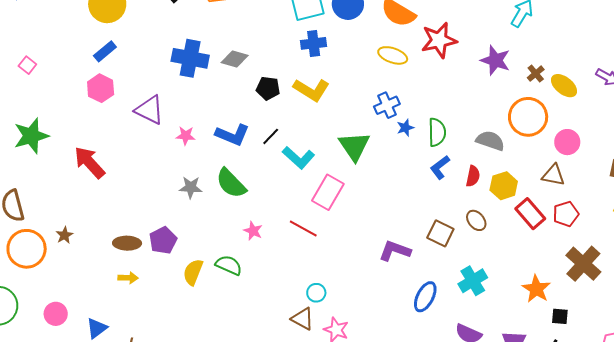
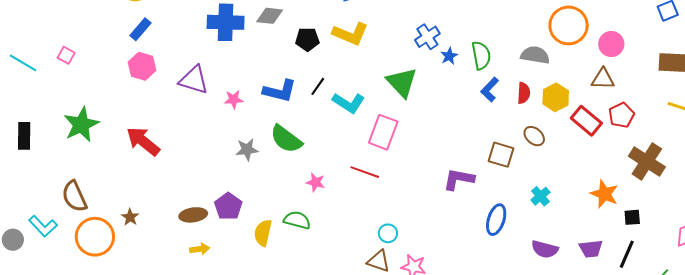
cyan cross: (473, 281) -> (540, 196), size x0.7

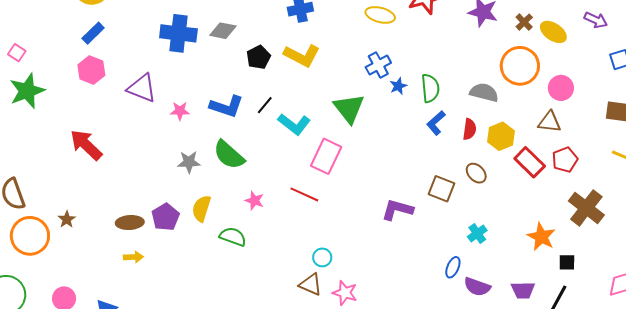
black pentagon: (307, 39) -> (258, 57), turned -30
green star: (81, 125) -> (27, 91), moved
blue ellipse: (496, 220) -> (453, 267), moved, size x0.7
yellow semicircle: (263, 233) -> (201, 208), moved

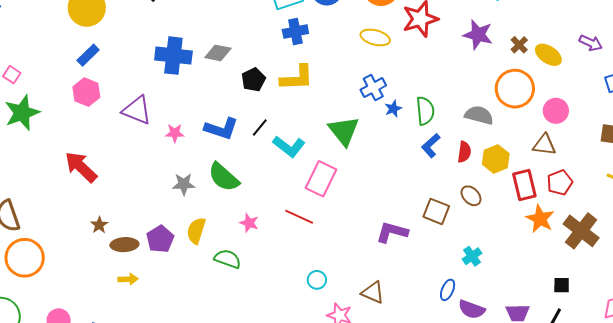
yellow L-shape: (302, 56) -> (297, 78), turned -30
red rectangle: (530, 162) -> (524, 185), turned 32
brown star: (67, 219) -> (99, 225), moved
orange star: (541, 237) -> (540, 219), moved
brown triangle: (311, 284) -> (373, 293), moved

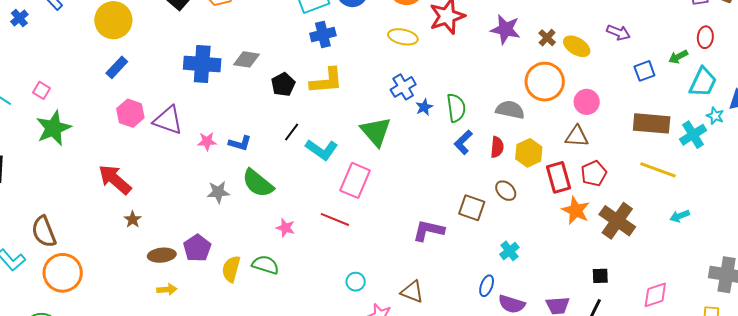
pink hexagon: (86, 92) -> (130, 113), moved
blue L-shape: (221, 129) -> (240, 143), moved, size x0.7
brown star: (99, 225) -> (133, 219), moved
yellow semicircle: (196, 231) -> (231, 269), moved

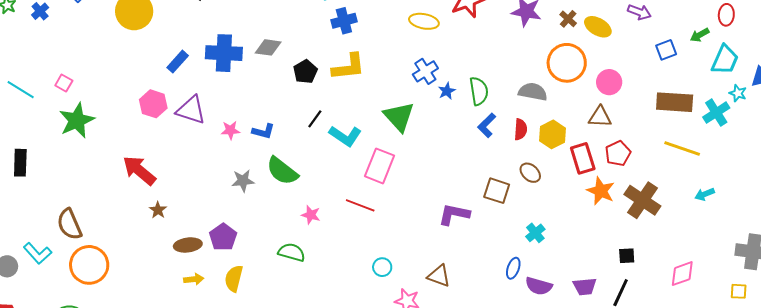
blue rectangle: (117, 67) -> (178, 62), moved
yellow semicircle: (231, 269) -> (234, 278), moved

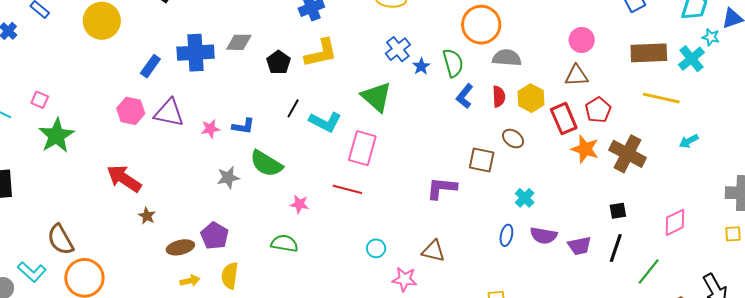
orange circle: (567, 63) -> (481, 25), moved
purple semicircle: (539, 286) -> (544, 235), moved

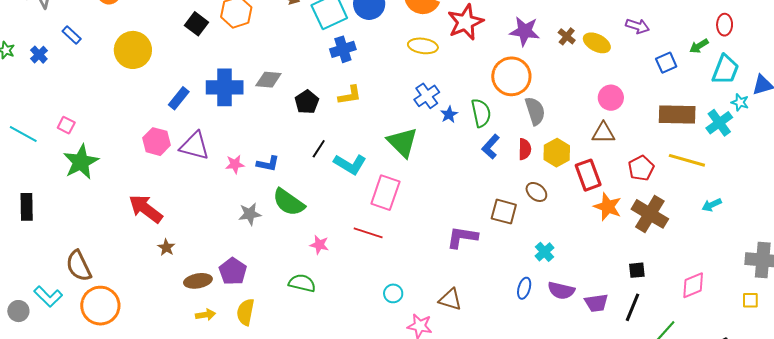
yellow L-shape: (321, 53) -> (350, 95), size x0.7
gray semicircle: (507, 58) -> (535, 111), turned 64
red pentagon: (598, 110) -> (641, 168), moved

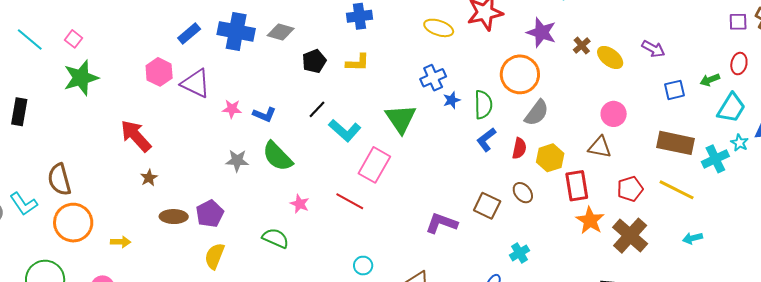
gray semicircle: (535, 111) -> (537, 113), turned 44
yellow arrow: (206, 315) -> (121, 242), moved

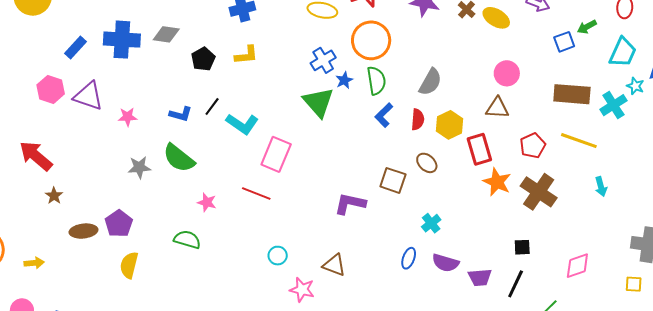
orange circle: (520, 74) -> (371, 40), moved
green arrow: (710, 80) -> (587, 27), moved
blue L-shape: (264, 114) -> (181, 114), moved
green triangle: (401, 119) -> (318, 102), moved
cyan arrow: (693, 238) -> (601, 187), turned -84

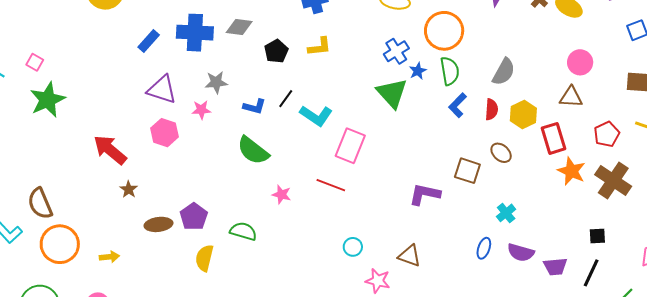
pink hexagon: (51, 89) -> (165, 133), moved
gray star: (139, 167) -> (216, 82), moved
green semicircle: (187, 240) -> (243, 231), moved

